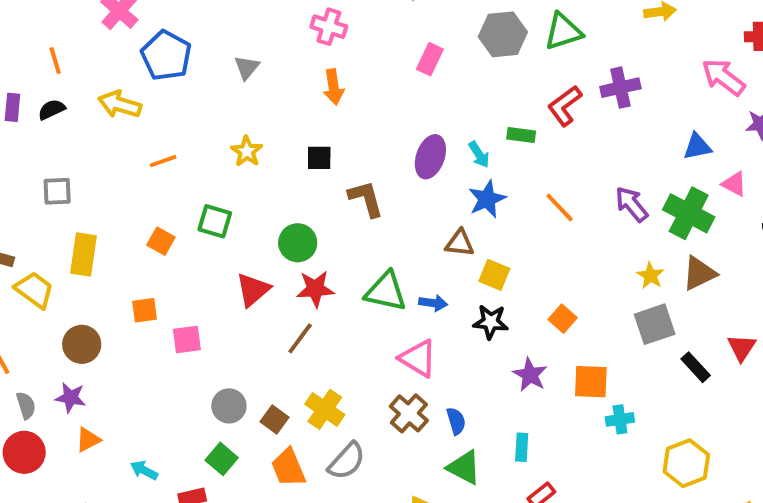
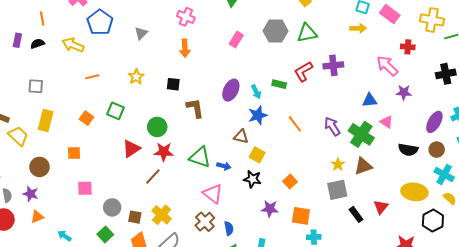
pink square: (187, 340) -> (85, 188), moved
purple star: (530, 375) -> (270, 209), turned -30
brown square: (274, 419) -> (135, 217), turned -32

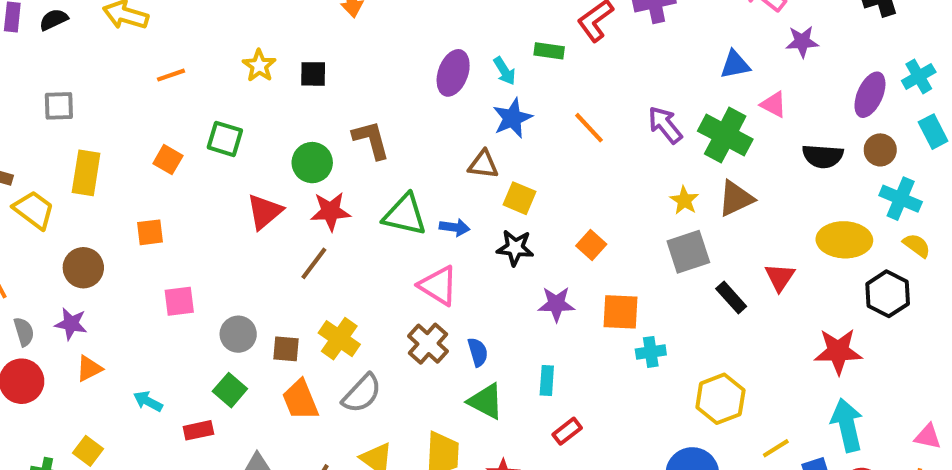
black square: (173, 84) -> (313, 74), moved
brown L-shape: (195, 108) -> (371, 140), moved

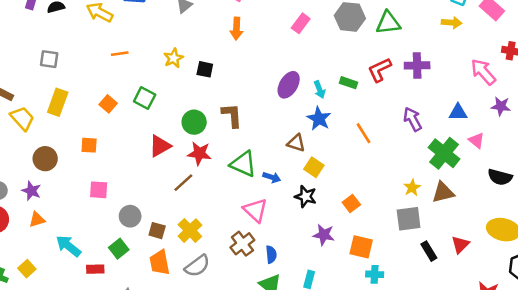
blue star: (512, 118) -> (319, 119), turned -30
purple arrow: (665, 125) -> (413, 119), moved
cyan arrow: (148, 401) -> (68, 246), size x1.5

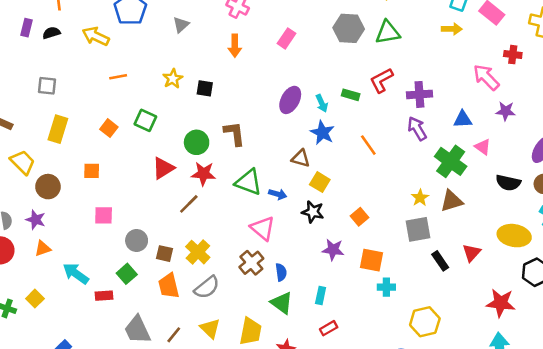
pink rectangle: (301, 23) -> (286, 38), moved
purple cross: (417, 65) -> (419, 94), moved
yellow trapezoid: (22, 118) -> (23, 162), moved

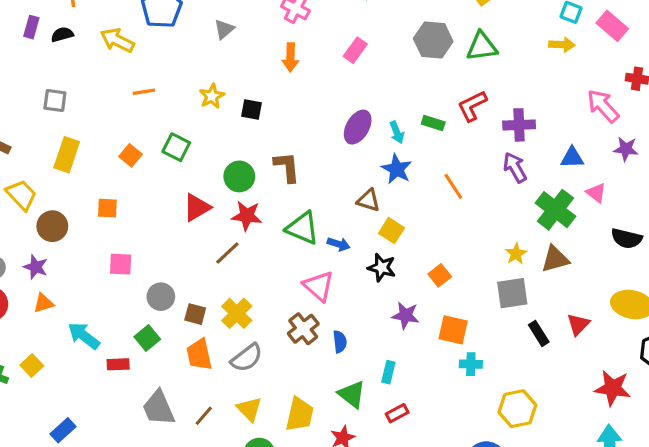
green triangle: (282, 303) -> (352, 394), moved

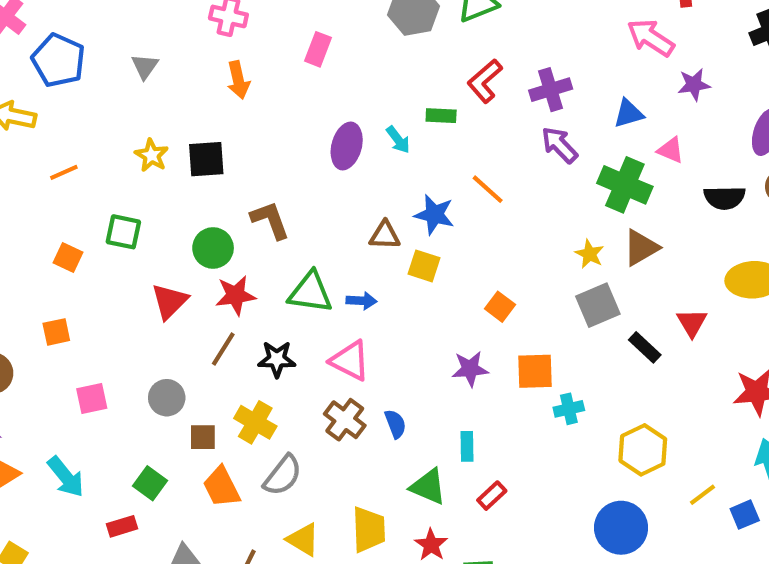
black square: (252, 110) -> (206, 159), size x1.4
blue star: (397, 169) -> (434, 215), moved
black star: (382, 268) -> (277, 359), moved
gray circle: (161, 297) -> (167, 398), moved
cyan arrow: (84, 336) -> (66, 477), moved, turned -152

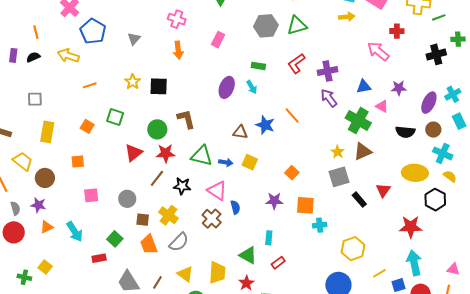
purple star: (694, 85) -> (399, 88), moved
green rectangle: (441, 116) -> (258, 66), moved
yellow square: (424, 266) -> (250, 162), moved
blue semicircle: (395, 424) -> (235, 207), moved

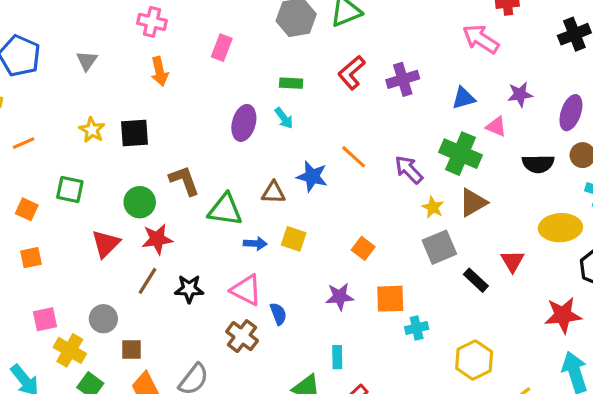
purple arrow: (329, 98) -> (409, 170), moved
green triangle: (202, 156) -> (225, 210), moved
orange square: (78, 161) -> (31, 258), moved
yellow cross: (168, 215) -> (70, 350), moved

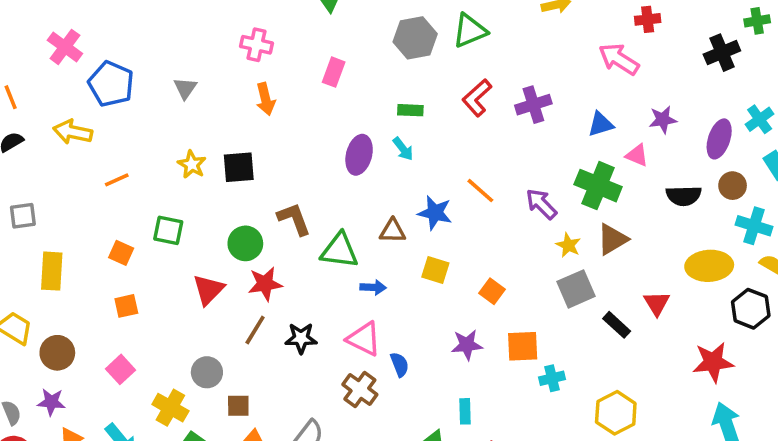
yellow square: (294, 239) -> (435, 270), moved
pink square: (45, 319) -> (121, 369), moved, turned -30

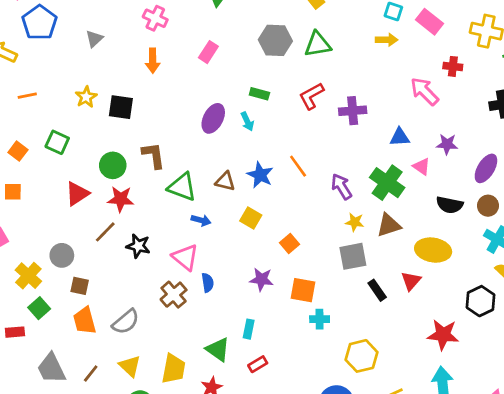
yellow star: (568, 245) -> (355, 222), turned -30
yellow ellipse: (709, 266) -> (433, 250), moved

